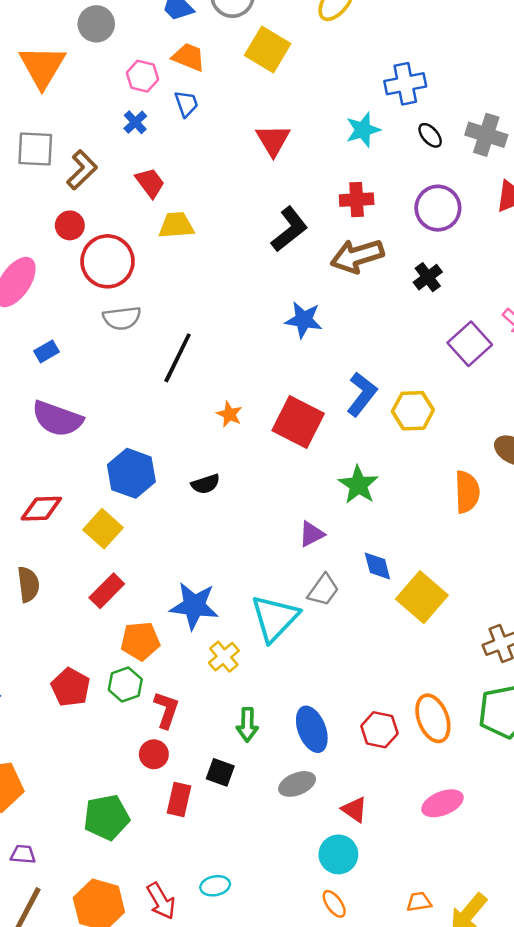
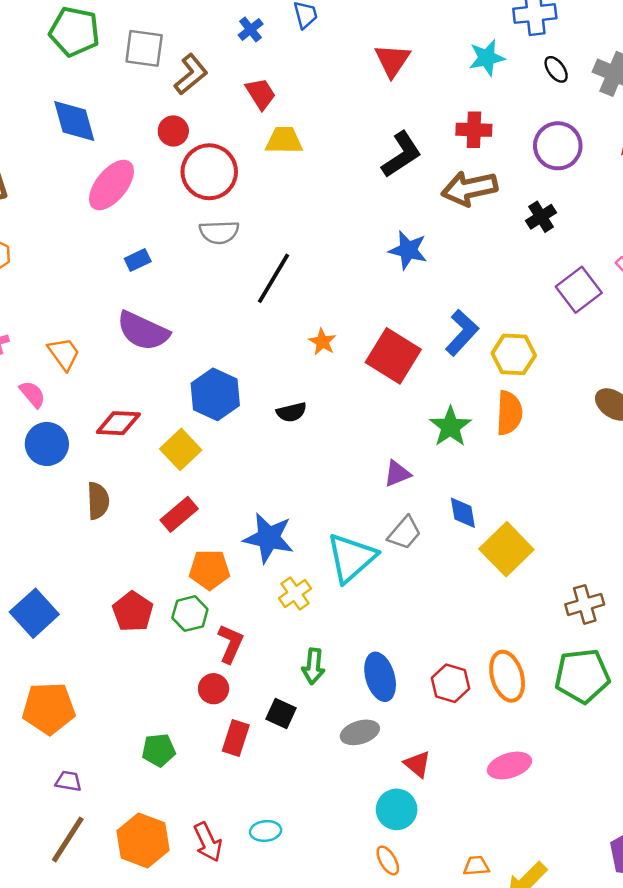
orange semicircle: (467, 492) -> (509, 413), moved
green pentagon: (107, 817) -> (159, 750), size x0.7

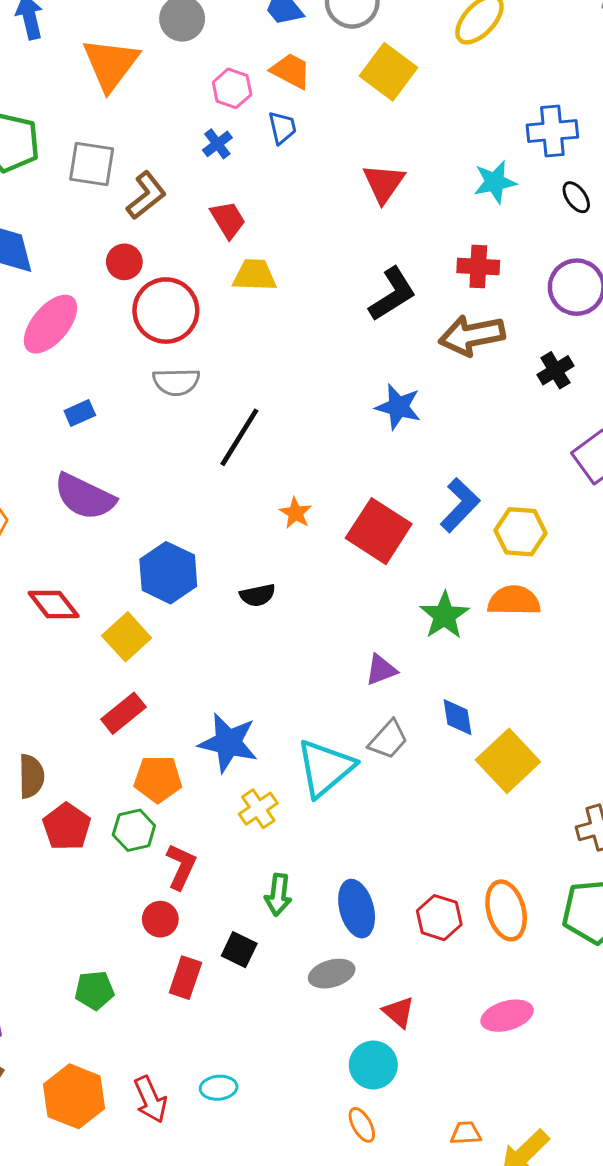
orange semicircle: (509, 413) -> (514, 601), turned -93
red diamond: (118, 423) -> (54, 605), turned 48
brown semicircle: (98, 501) -> (31, 776), moved

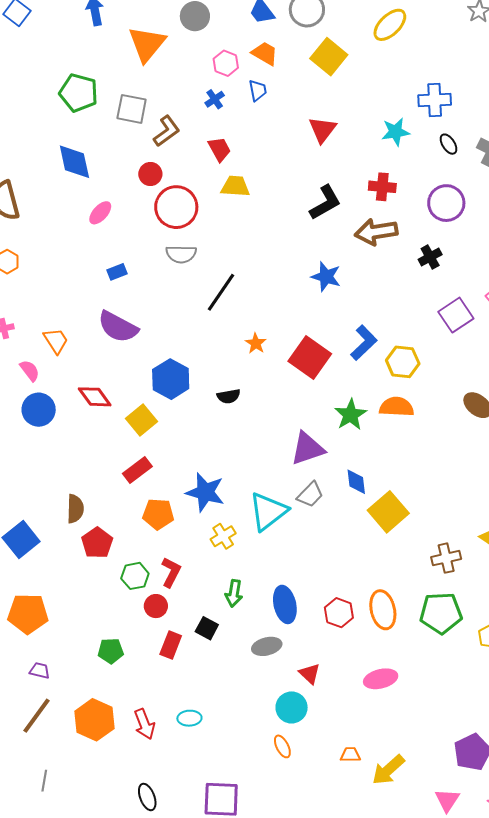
pink ellipse: (50, 324) -> (100, 213), size x0.6
purple triangle: (381, 670) -> (307, 449), size x1.6
green hexagon: (134, 830) -> (135, 576), moved

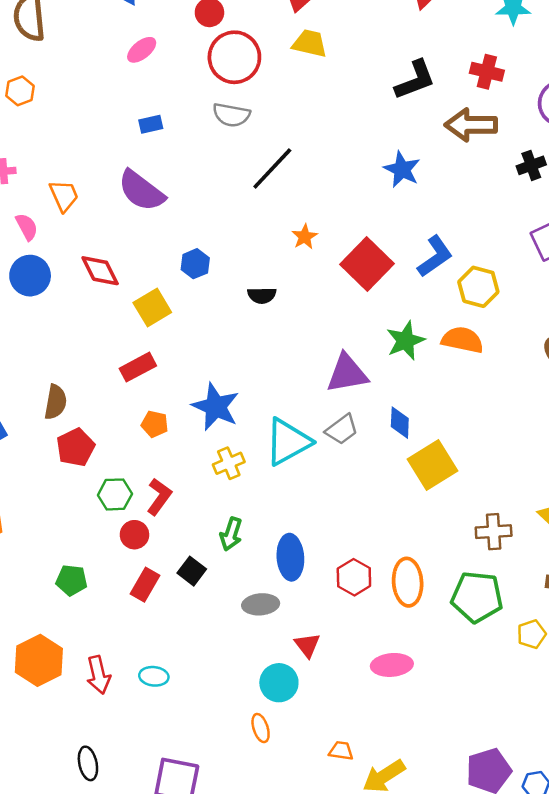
blue hexagon: (171, 379) -> (195, 264), size x0.6
orange pentagon: (158, 514) -> (155, 424), size x0.7

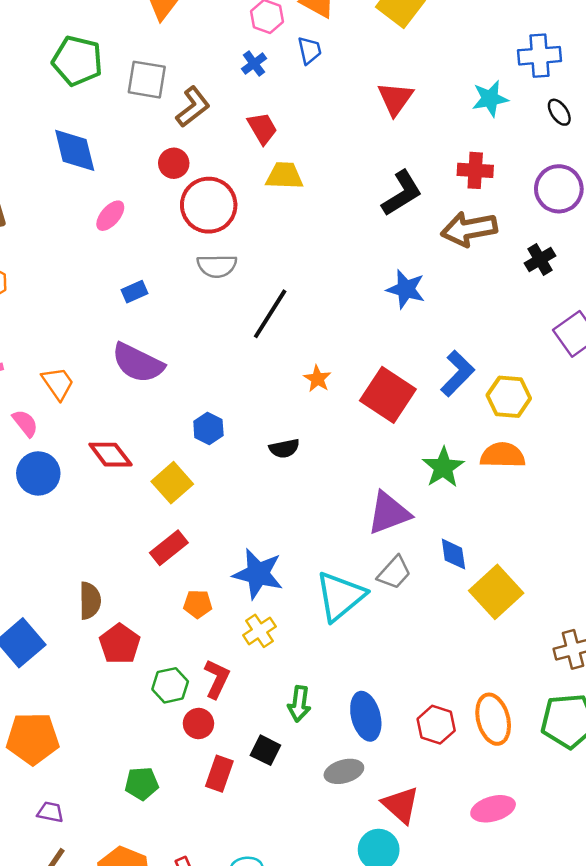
yellow cross: (229, 463) -> (260, 631), moved
red triangle: (307, 645) -> (401, 805), size x1.4

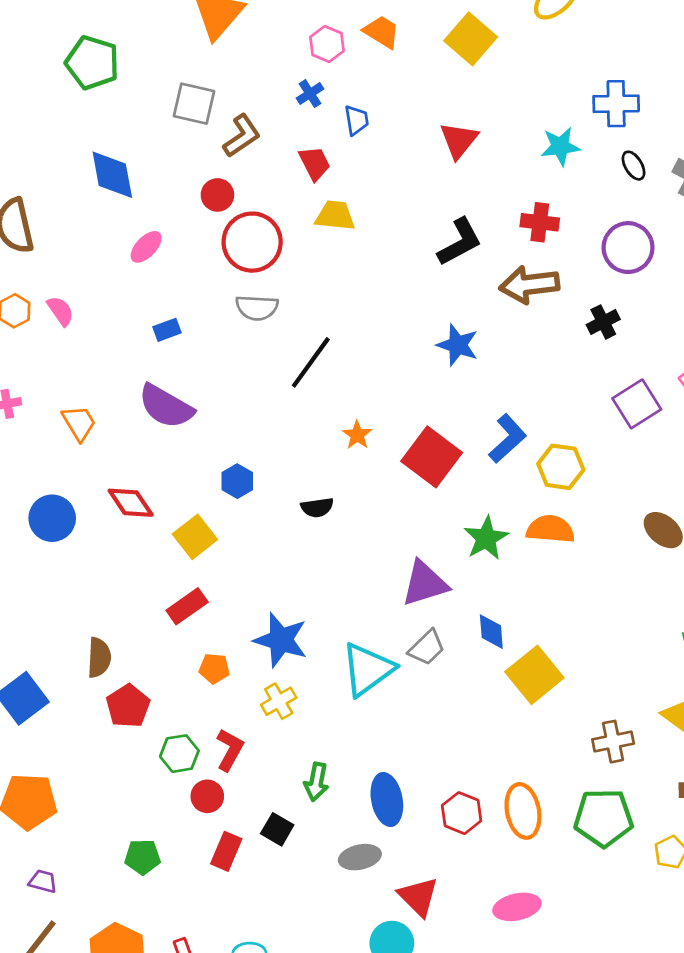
blue trapezoid: (310, 50) -> (356, 120), moved
green pentagon: (77, 61) -> (92, 63), moved
pink semicircle: (25, 423) -> (60, 311), moved

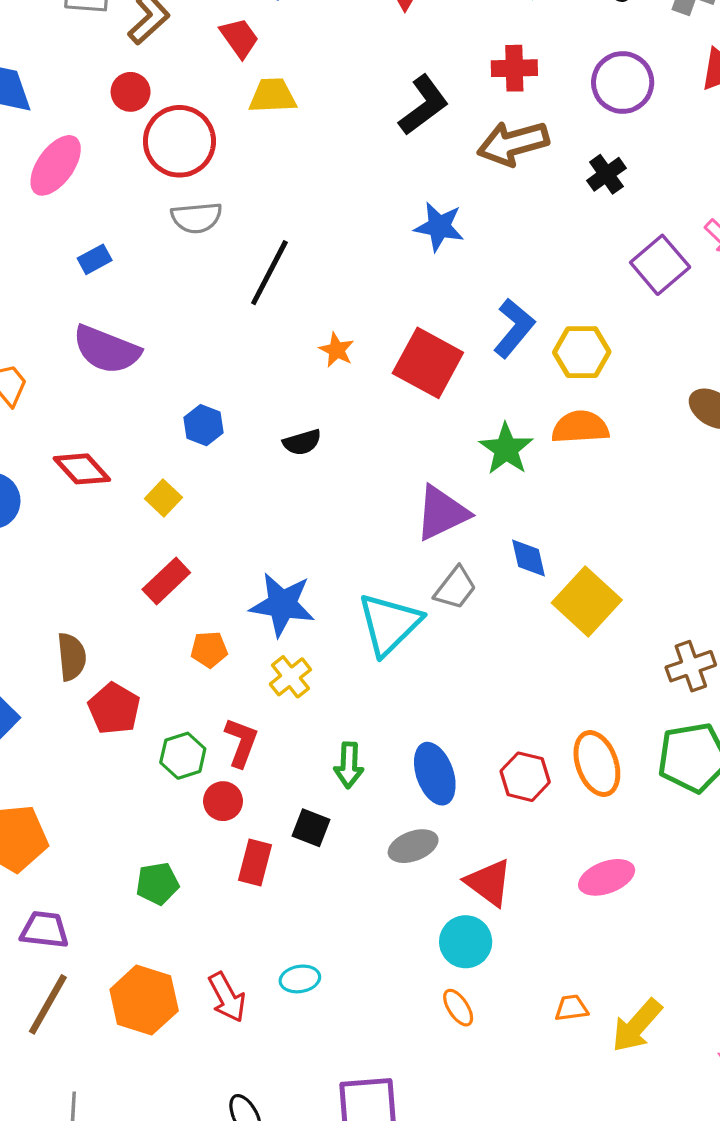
pink ellipse: (146, 247) -> (56, 165), size x1.5
yellow square: (195, 537) -> (163, 498), size x0.7
purple trapezoid: (43, 881) -> (44, 930), size x1.4

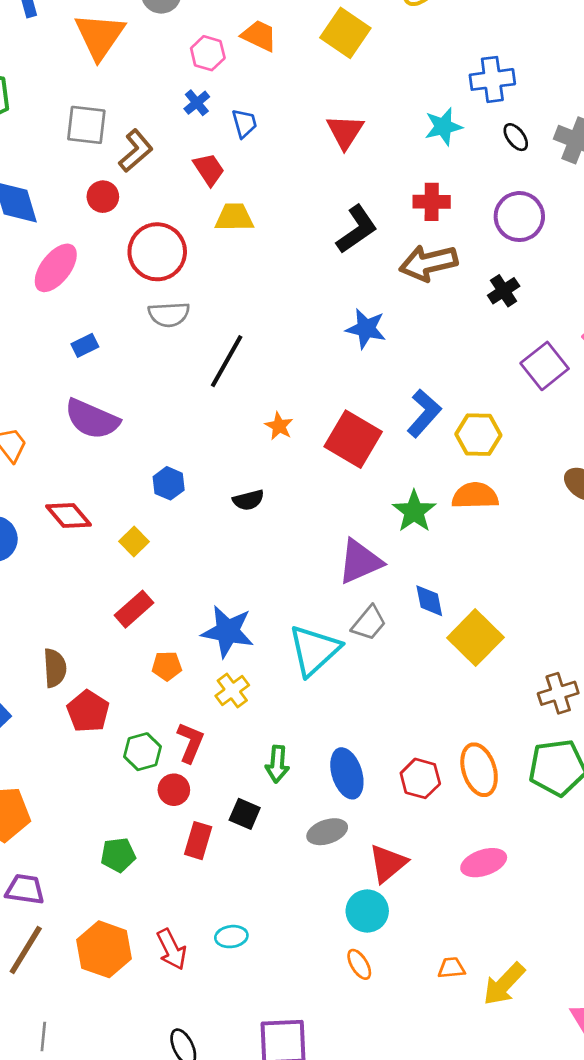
red circle: (131, 92) -> (103, 197), moved
red triangle: (489, 882) -> (388, 863), turned 42

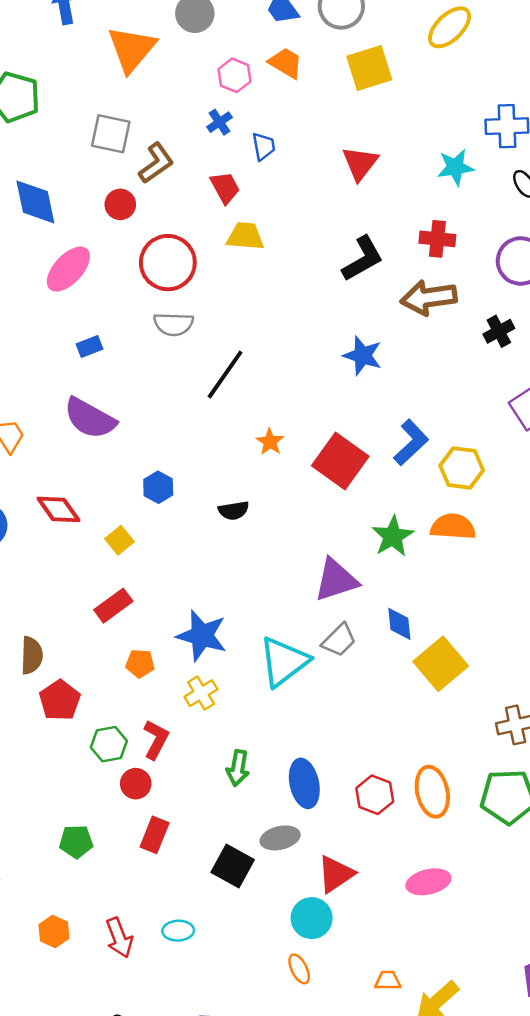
yellow square: (345, 33) -> (369, 68), turned 33
black square: (245, 814) -> (233, 866), moved, size x1.4
orange hexagon: (104, 949) -> (54, 931), size x0.6

